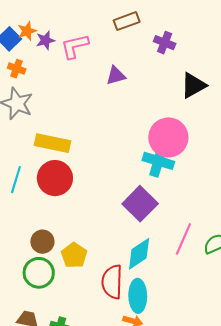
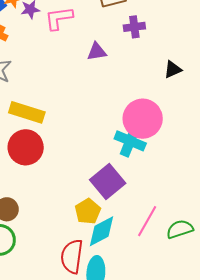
purple cross: (165, 43) -> (134, 27), moved, turned -35
black triangle: (193, 85) -> (173, 69), size x0.7
yellow pentagon: (74, 255) -> (88, 211), moved

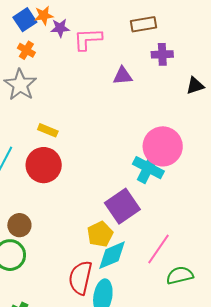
black triangle: (173, 69) -> (195, 86), moved
yellow rectangle: (27, 112) -> (48, 130), size x0.6
green semicircle: (180, 229) -> (180, 275), moved

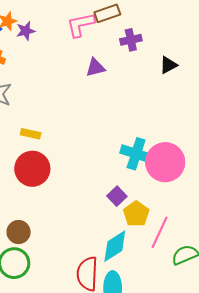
pink L-shape: (88, 39) -> (81, 25), moved
pink circle: (163, 146) -> (165, 162), moved
purple square: (122, 206) -> (117, 196), size x0.6
yellow pentagon: (100, 234) -> (136, 214), moved

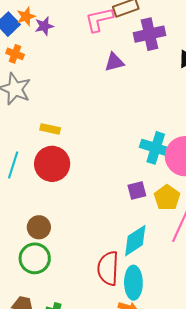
purple cross: (131, 40) -> (150, 34), size x1.4
purple square: (117, 196) -> (137, 191), turned 30
yellow pentagon: (136, 214) -> (167, 198), moved

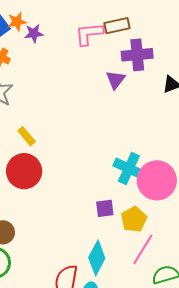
purple triangle: (114, 62) -> (116, 80), moved, turned -45
yellow rectangle: (50, 129) -> (27, 136), turned 30
cyan diamond: (135, 241) -> (97, 258), turned -36

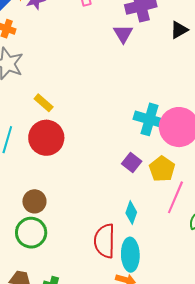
purple square: (105, 208) -> (132, 162), turned -36
cyan diamond: (97, 258) -> (131, 213), size x0.7

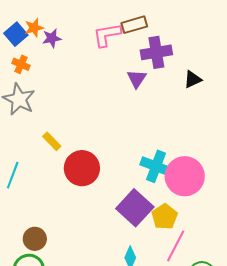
red circle: (46, 138) -> (82, 168), moved
purple square: (132, 162) -> (135, 208), size x1.8

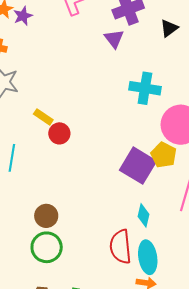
cyan cross: (156, 166) -> (145, 88), moved
red circle: (82, 168) -> (59, 133), moved, size x0.6
yellow pentagon: (165, 217) -> (164, 155), moved

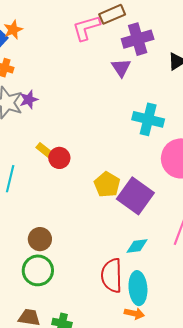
purple star: (23, 16) -> (29, 100), moved
yellow rectangle: (43, 117) -> (46, 151), moved
yellow pentagon: (164, 155) -> (107, 185), moved
cyan diamond: (144, 215) -> (137, 246), turned 65

